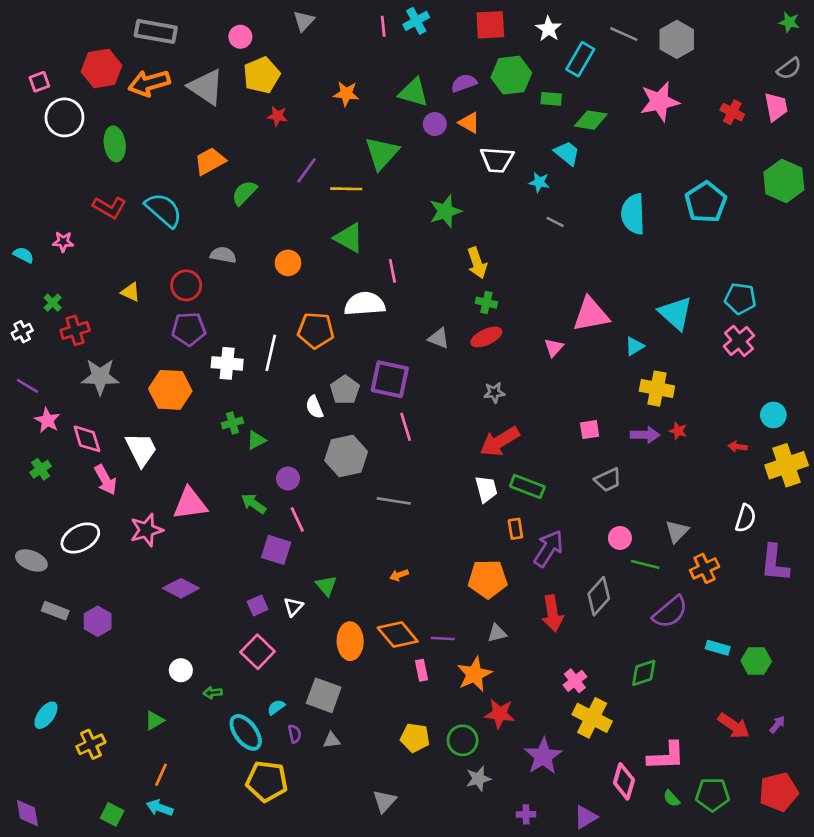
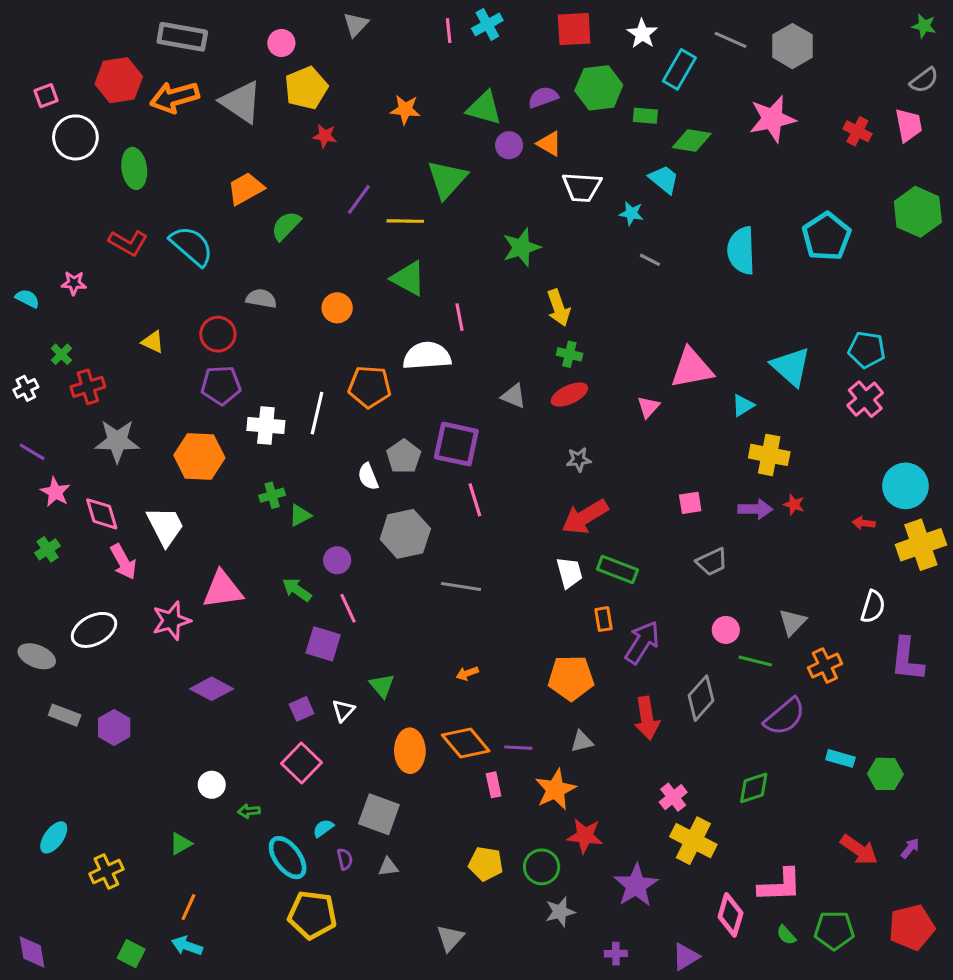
cyan circle: (773, 415) -> (905, 486), size x1.5

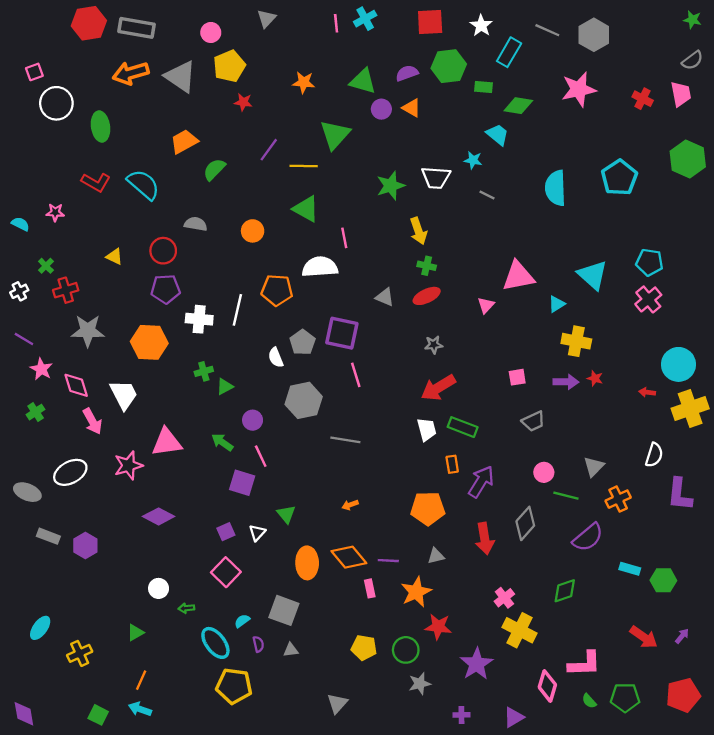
red hexagon: (119, 80) -> (89, 23), moved
white trapezoid: (582, 187) -> (436, 178), moved

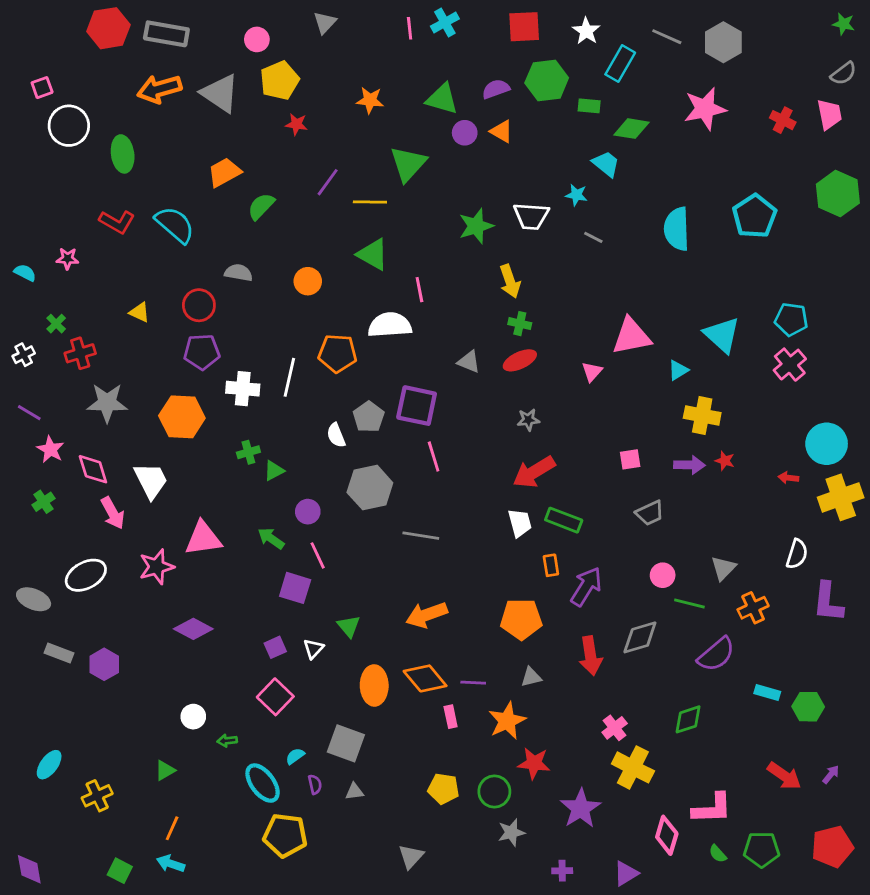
orange arrow: (350, 505) -> (427, 615), size x2.0
gray diamond: (525, 523) -> (640, 637), turned 32

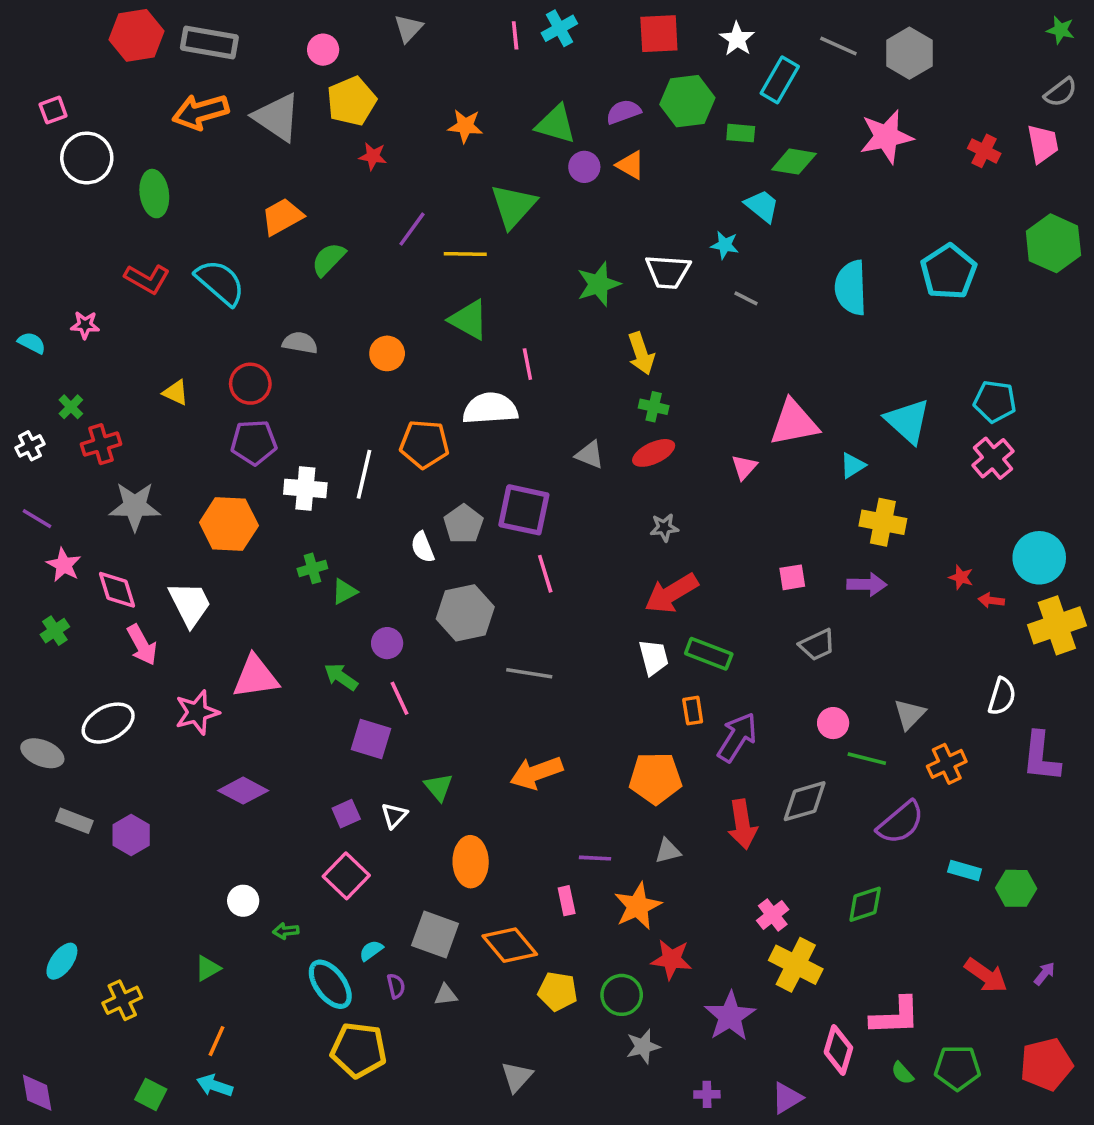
red star: (725, 461) -> (961, 577), moved
orange diamond: (425, 678) -> (510, 945), moved

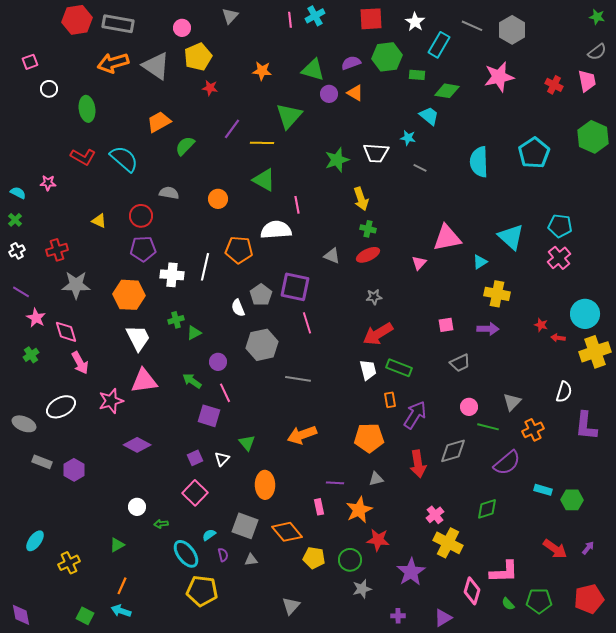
white circle: (87, 158) -> (49, 89), size x0.6
green cross: (71, 407) -> (15, 220), moved
white trapezoid: (190, 604) -> (138, 338), moved

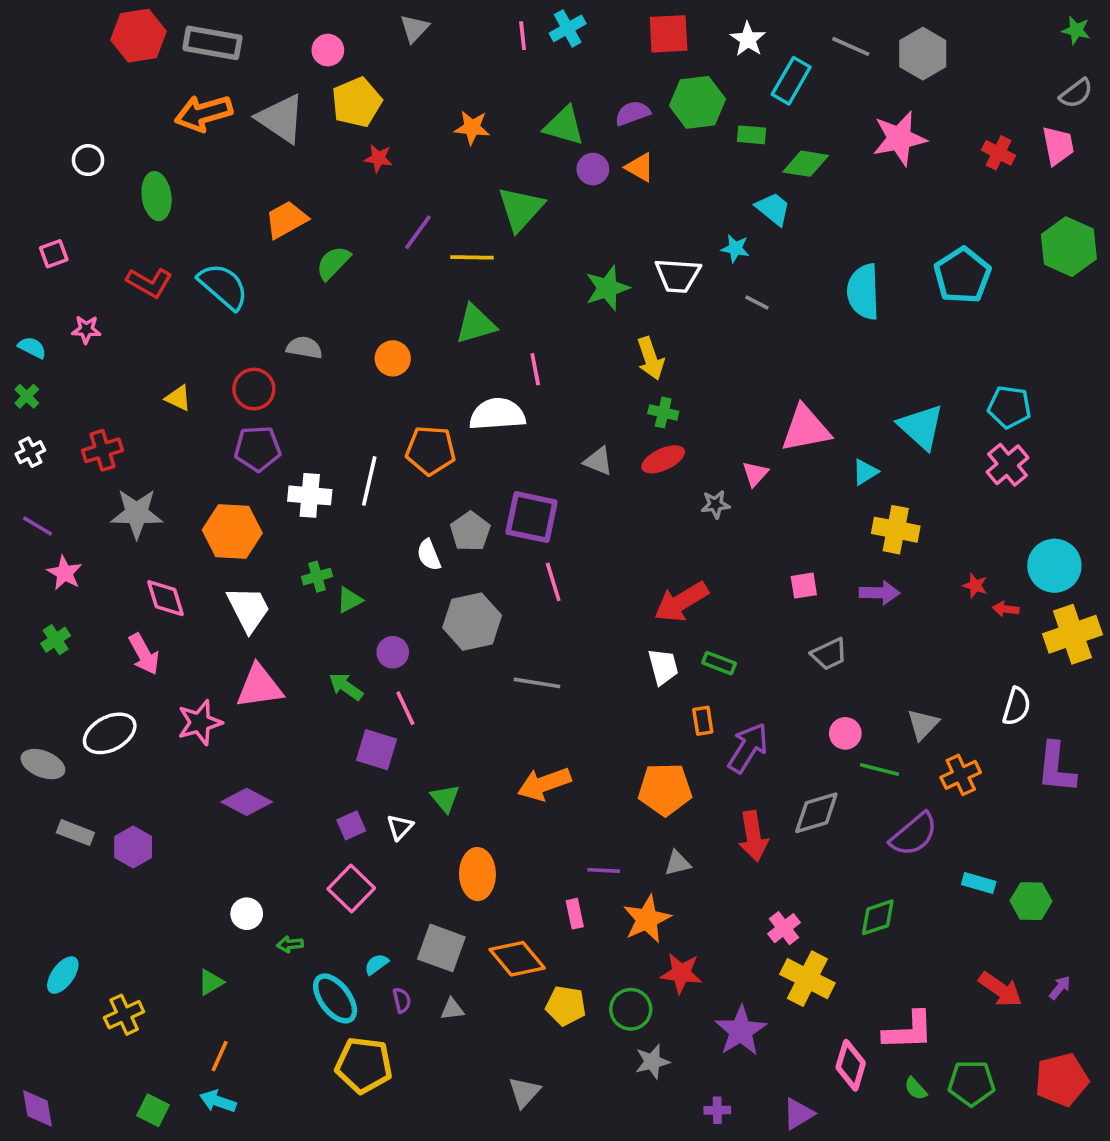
pink square: (30, 62) -> (54, 254), moved
green triangle: (264, 180) -> (476, 324), turned -45
gray star: (374, 297) -> (715, 504), moved
pink diamond: (66, 332) -> (166, 598), moved
green rectangle: (399, 368) -> (719, 663), size x0.7

